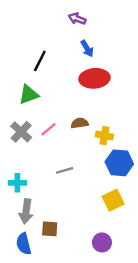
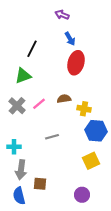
red ellipse: (94, 78) -> (76, 63), turned -70

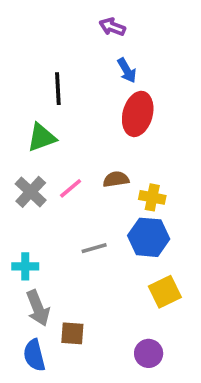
black line: (32, 49) -> (58, 89), turned -30
blue hexagon: (96, 131) -> (149, 237), moved
gray arrow: (21, 170) -> (38, 308), turned -30

